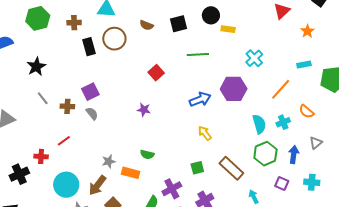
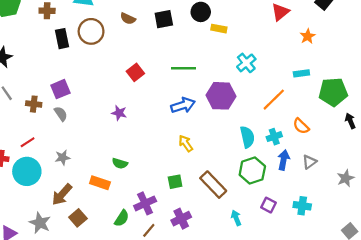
green line: (198, 54) -> (184, 68), moved
blue arrow: (294, 155) -> (284, 160), moved
gray star: (109, 161) -> (63, 157), moved
cyan circle: (66, 185) -> (27, 171), moved

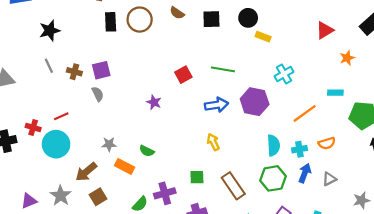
red square: (135, 72) -> (183, 75), moved
brown cross: (34, 104) -> (74, 72), moved
orange semicircle: (301, 126) -> (327, 143), turned -70
gray star: (63, 157) -> (109, 144), moved

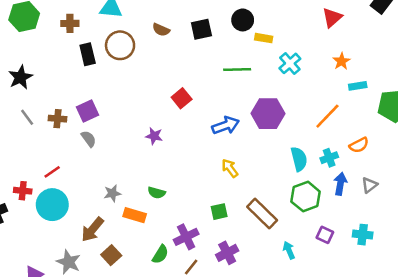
orange star: (347, 58) -> (342, 61), moved
green line: (223, 69) -> (237, 69), moved
cyan cross: (284, 74) -> (290, 63), moved

